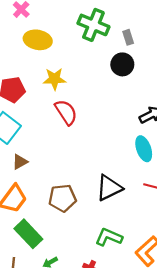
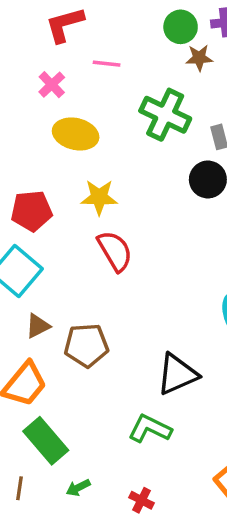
brown pentagon: (62, 198) -> (86, 345), moved
green L-shape: (109, 237) -> (150, 429), moved

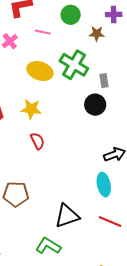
green circle: (181, 27) -> (71, 15), moved
yellow ellipse: (76, 134) -> (40, 71), moved
red semicircle: (115, 251) -> (37, 141), size x0.7

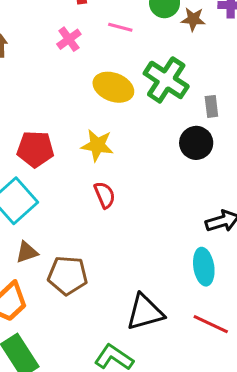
brown star: (97, 34) -> (193, 19), moved

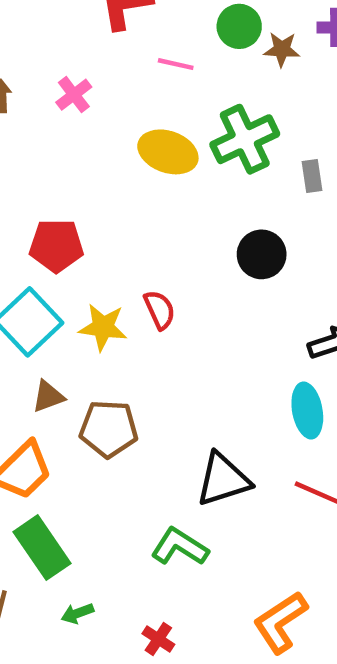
pink cross: (69, 39) -> (74, 95), moved
green cross: (166, 80) -> (245, 139), turned 33
black circle: (196, 143) -> (262, 254), moved
yellow star: (97, 145) -> (103, 327), moved

